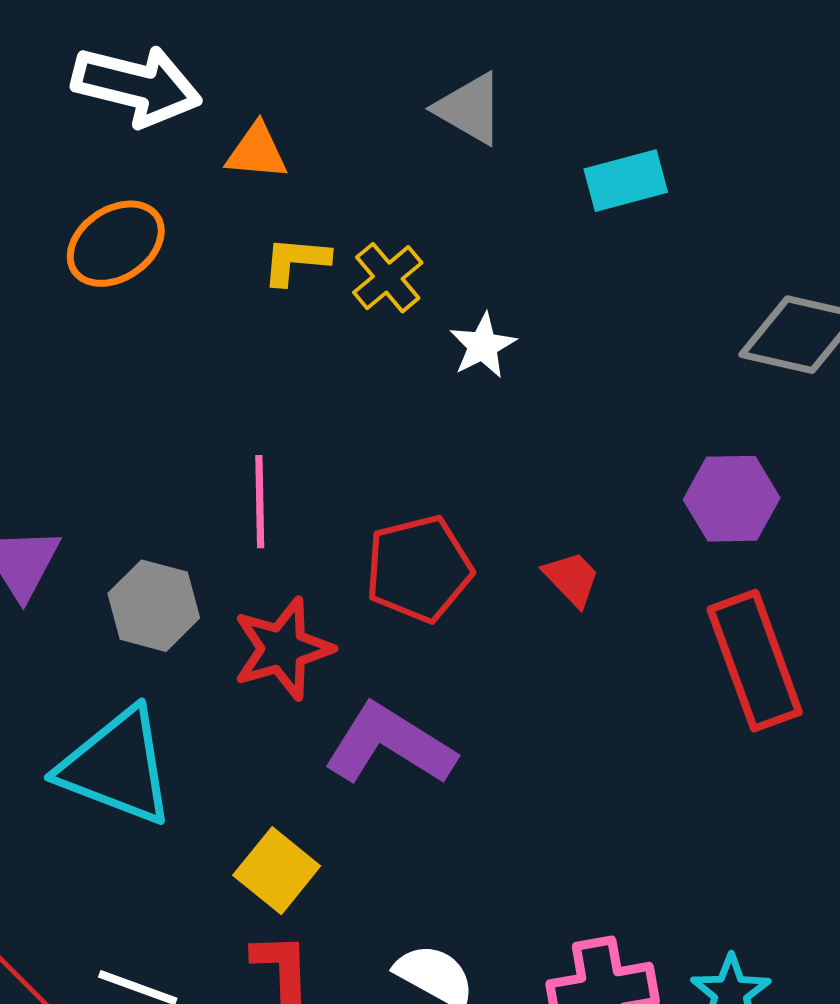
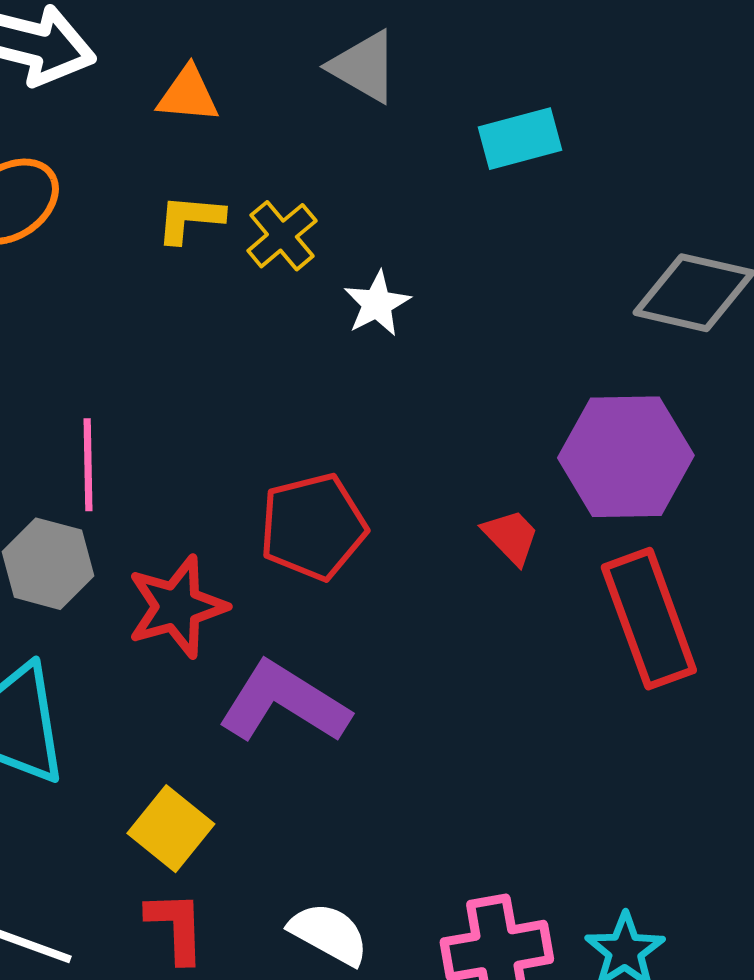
orange triangle: (257, 152) -> (188, 95), moved
purple hexagon: (732, 499) -> (626, 457), size x1.4
pink line: (260, 502) -> (88, 465), moved
red trapezoid: (572, 579) -> (511, 537), moved

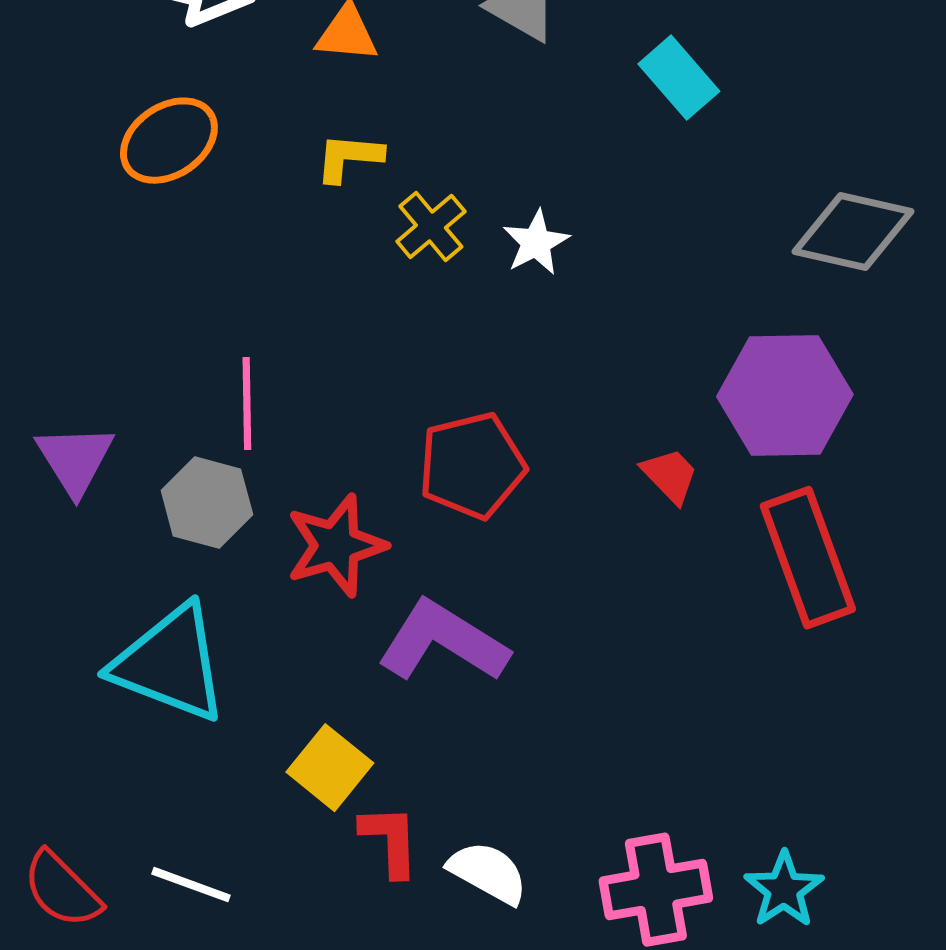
cyan rectangle: (520, 139) -> (679, 78), turned 64
yellow cross: (282, 236) -> (431, 227), moved
red L-shape: (176, 927) -> (390, 841), moved

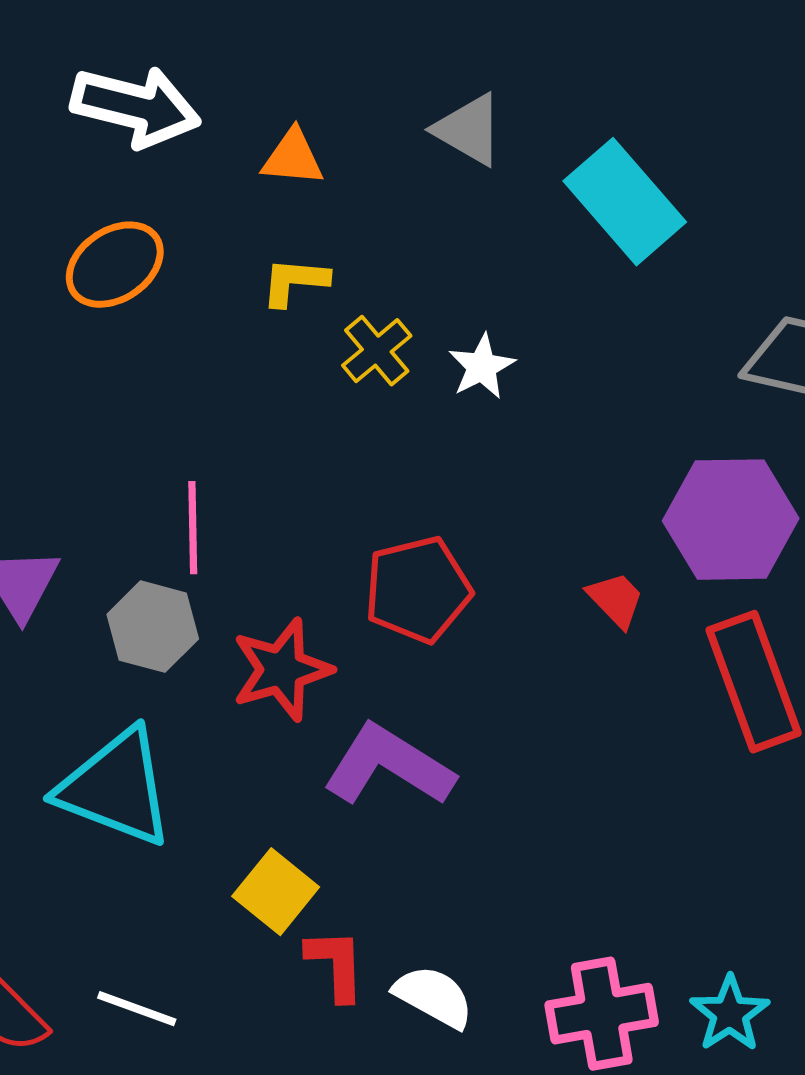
cyan rectangle: (679, 78) -> (625, 202), size x1.5

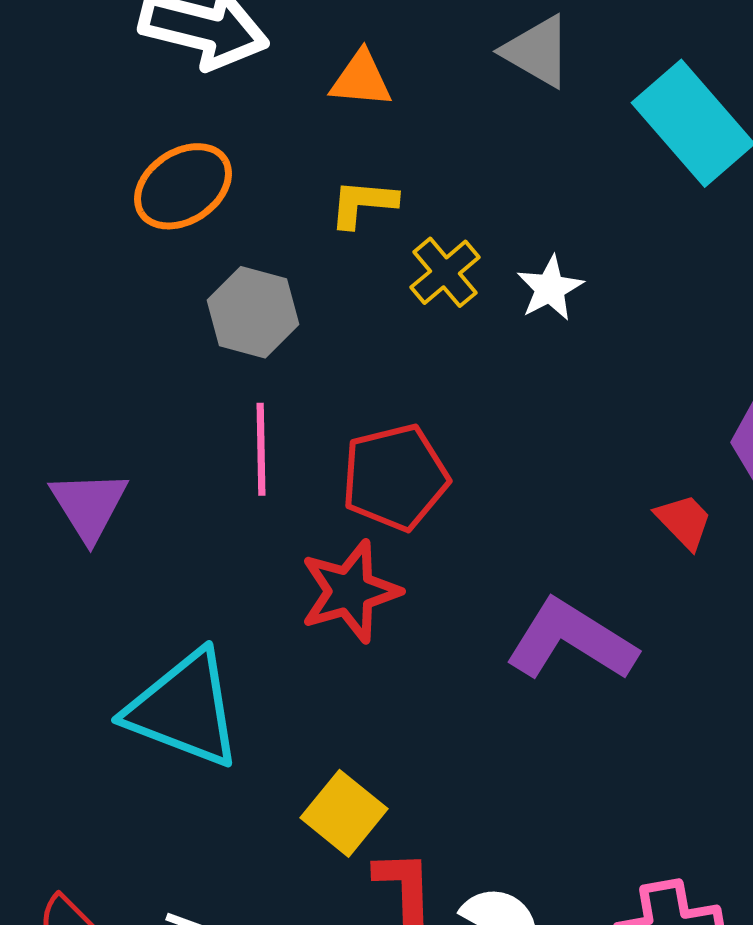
red pentagon: (418, 590) -> (395, 477), moved
gray hexagon: (153, 627) -> (253, 312), moved
purple L-shape: (389, 766) -> (571, 640), moved

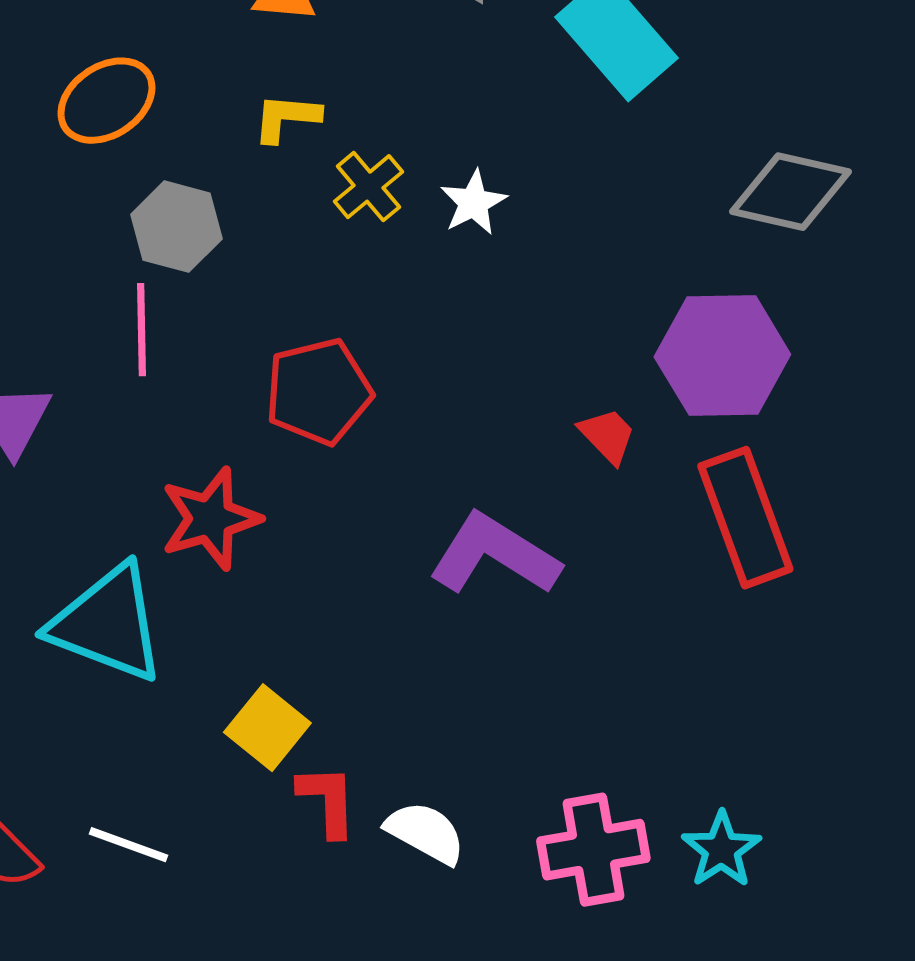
pink line: (261, 449) -> (141, 330), moved
red star: (350, 591) -> (210, 519), moved

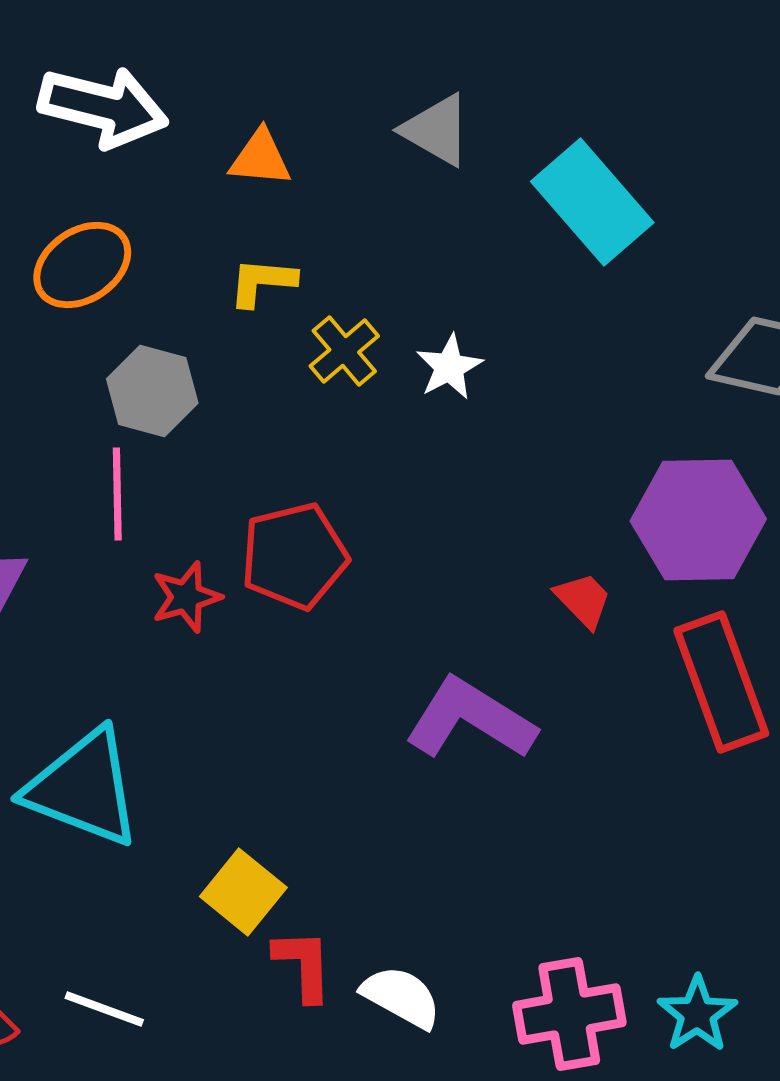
red star: (210, 519) -> (186, 597), moved, size x0.7

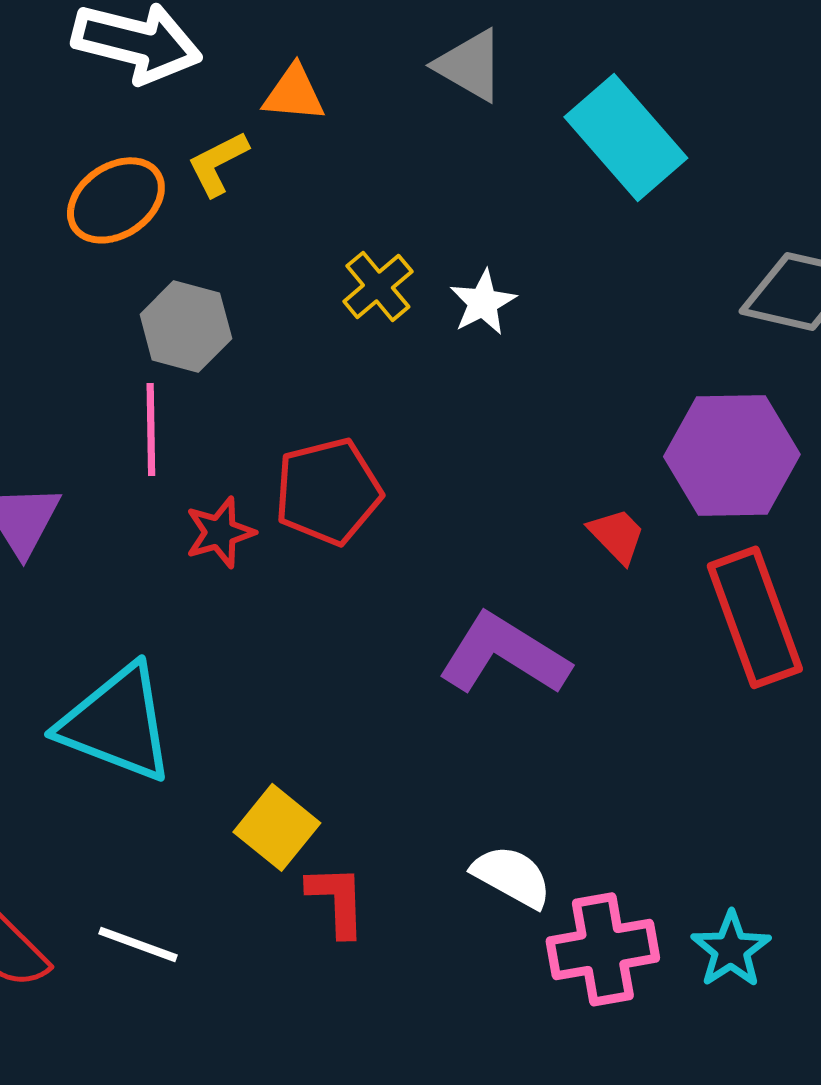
yellow L-shape: (262, 282) -> (218, 163), moved, turned -32
white semicircle: (401, 997) -> (512, 876), moved

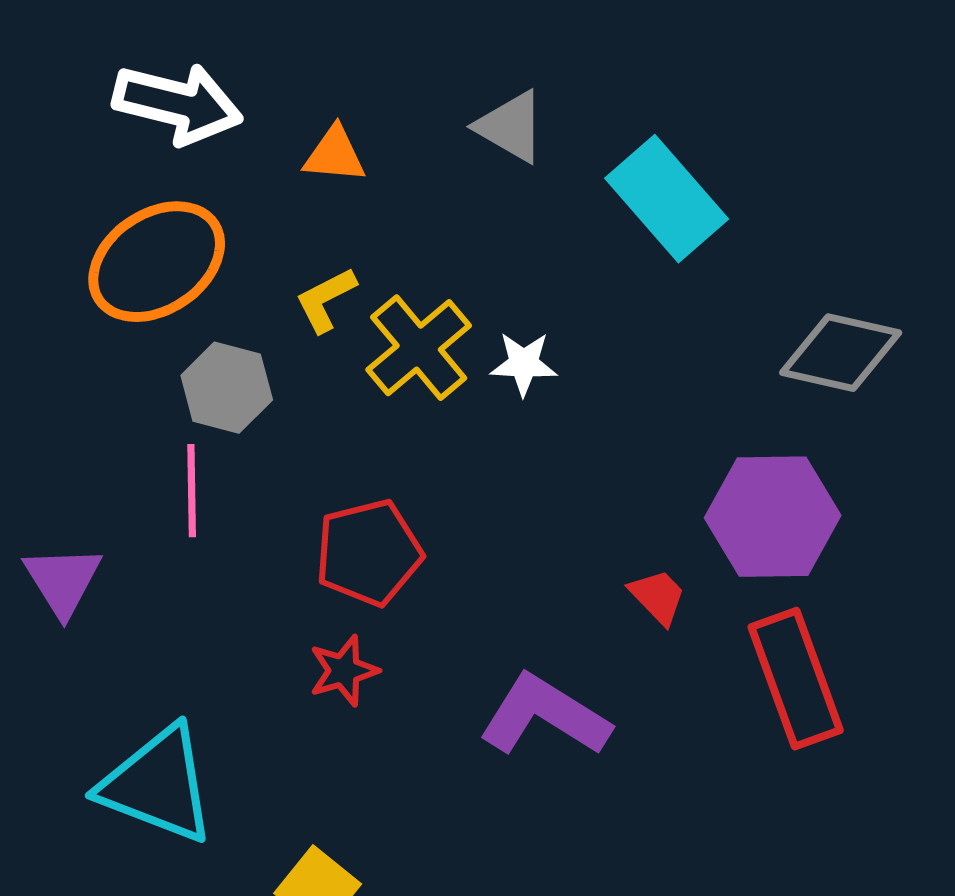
yellow L-shape: (218, 163) -> (326, 300), moved
orange ellipse: (116, 200) -> (157, 262), size x1.4
yellow cross: (378, 286) -> (419, 348), size x1.5
white star: (483, 302) -> (524, 364), turned 30
red star: (220, 532) -> (344, 671), moved

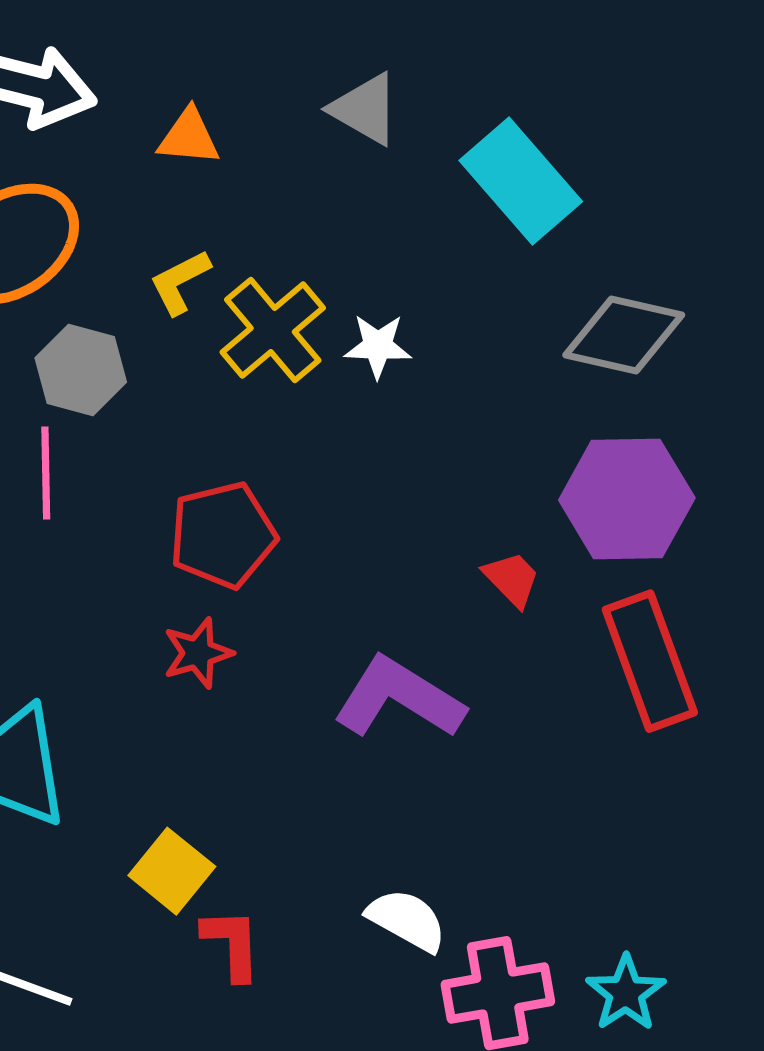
gray diamond: (841, 353) -> (624, 335), moved

